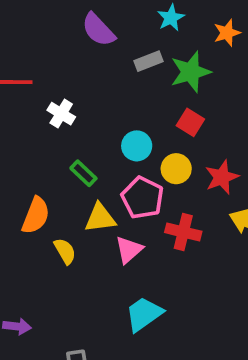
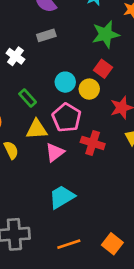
gray rectangle: (149, 61) -> (46, 35), moved
yellow circle: (176, 169) -> (89, 89), moved

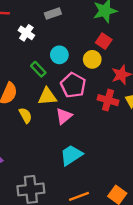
cyan circle: (65, 82) -> (59, 55), moved
red cross: (93, 143) -> (108, 100), moved

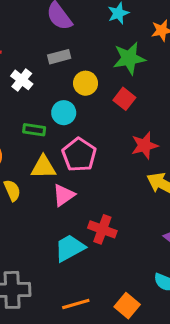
yellow circle: (92, 59) -> (86, 83), moved
green rectangle: (38, 69) -> (34, 130), turned -42
red cross: (108, 100) -> (102, 229), moved

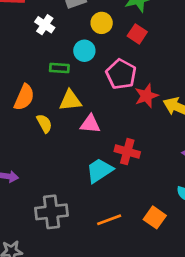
red star: (145, 145) -> (146, 96), moved
pink pentagon: (79, 155) -> (121, 74), moved
pink triangle: (64, 195) -> (90, 124), turned 45

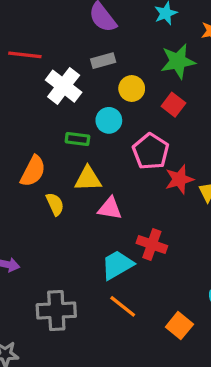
white cross: (45, 25) -> (64, 86), size x1.5
orange line: (109, 220) -> (123, 306), moved, turned 55

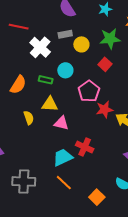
yellow circle: (132, 89) -> (81, 44), moved
orange semicircle: (33, 171) -> (18, 85), moved

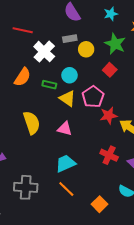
green star: (110, 39) -> (115, 44), turned 30
orange semicircle: (18, 85) -> (23, 77), moved
yellow triangle: (50, 104) -> (67, 98), moved, turned 30
yellow semicircle: (29, 118) -> (32, 123), size x1.6
red cross: (85, 147) -> (109, 155), moved

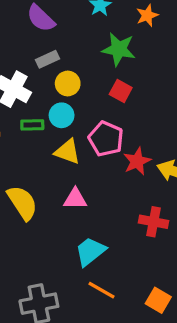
yellow circle: (86, 49) -> (68, 84), moved
green rectangle: (49, 85) -> (32, 125), moved

